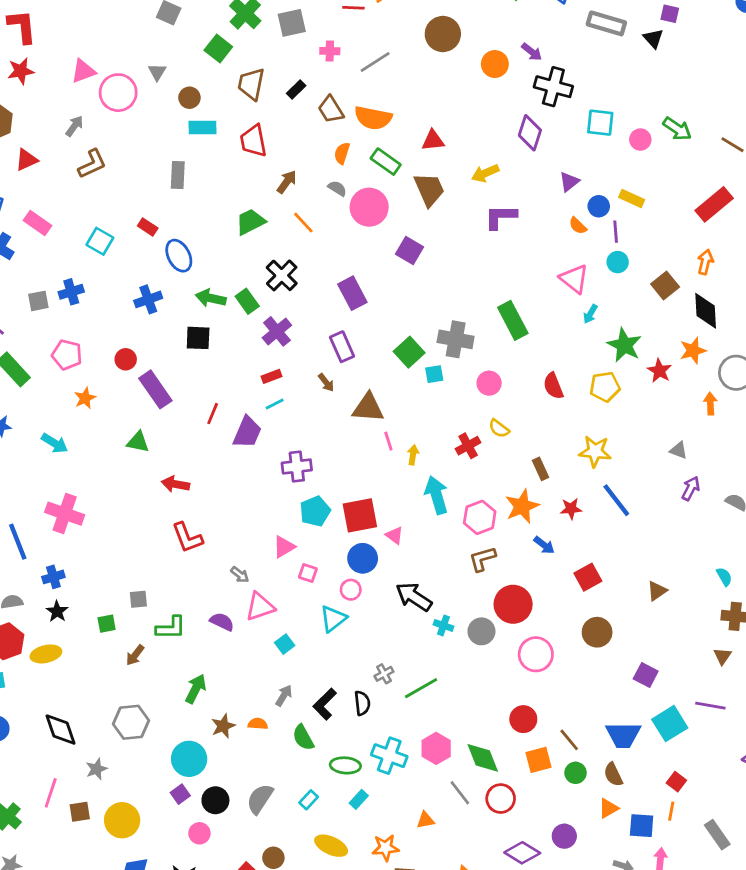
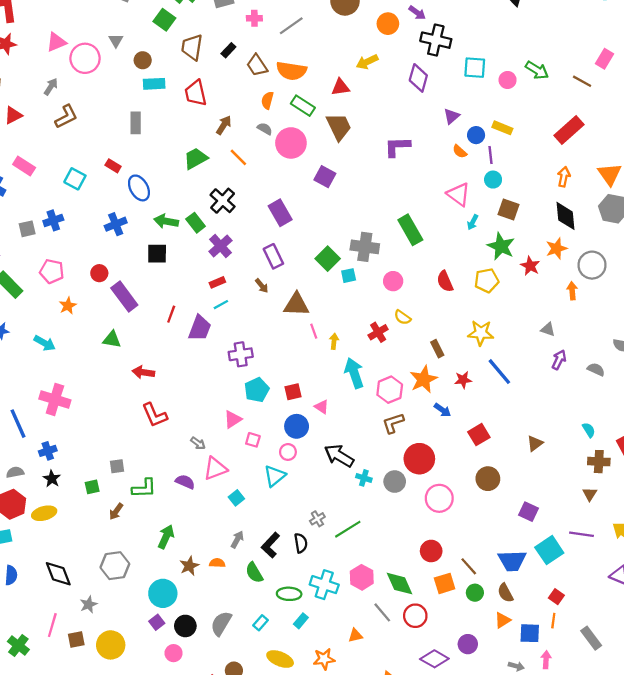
yellow arrow: (485, 173) -> (367, 62), moved
brown square: (665, 285) -> (509, 209), moved, turned -30
red square: (360, 515) -> (293, 392), size x0.6

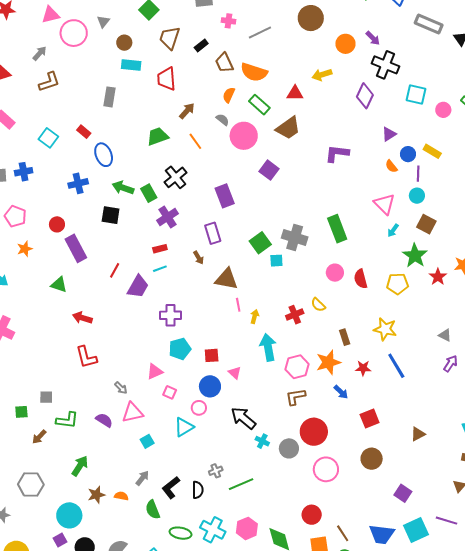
brown trapezoid: (339, 127) -> (288, 128), turned 72
pink circle: (393, 281) -> (335, 273), moved

